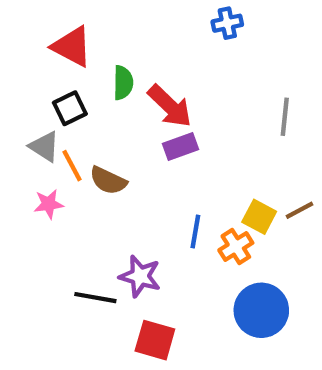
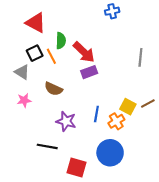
orange line: (72, 166) -> (51, 56), moved
purple star: (140, 276) -> (66, 121), moved
blue circle: (261, 310) -> (110, 153), moved

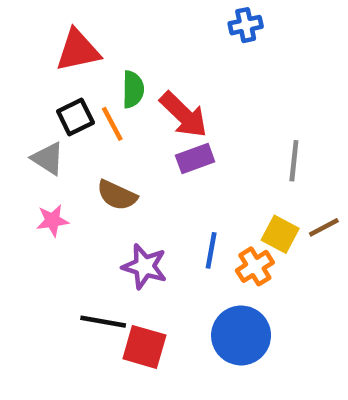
red triangle: (36, 23) -> (78, 50), turned -40
gray line: (140, 57) -> (294, 161), moved
red square: (77, 167) -> (144, 347), moved

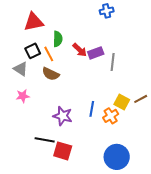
red arrow: (184, 115) -> (80, 50), size x0.7
purple rectangle: (195, 158) -> (96, 53), moved
gray line: (294, 161) -> (113, 62), moved
brown semicircle: (117, 195) -> (51, 74), moved
blue circle: (241, 335) -> (117, 157), moved

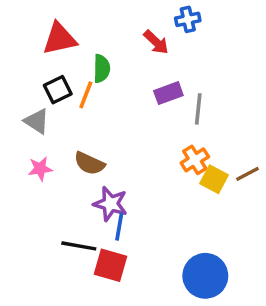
red arrow: (80, 50) -> (156, 42), moved
orange line: (49, 54) -> (86, 95), turned 49
brown semicircle: (51, 74) -> (89, 163), moved
blue line: (92, 109) -> (119, 227), moved
orange cross: (111, 116) -> (195, 160), moved

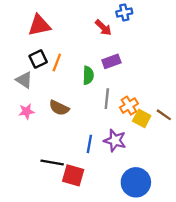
green semicircle: (102, 69) -> (88, 75), moved
gray line: (198, 109) -> (107, 99), moved
brown line: (247, 174) -> (164, 115), turned 63
purple star: (110, 204) -> (115, 140), moved
blue line: (119, 227) -> (89, 144), moved

